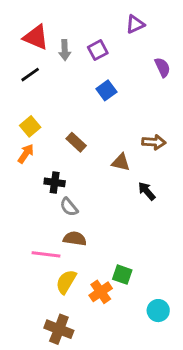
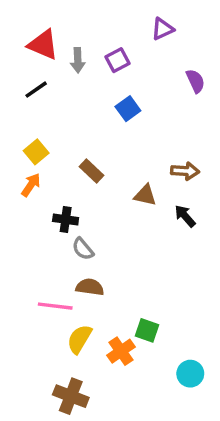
black arrow: (147, 191) -> (185, 216), moved

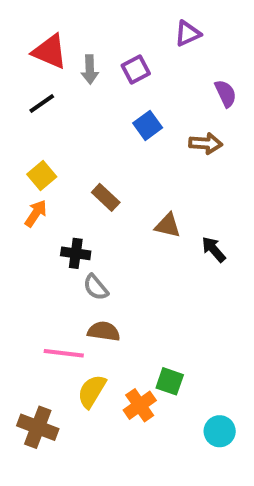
brown arrow: (185, 171) -> (206, 143), moved
brown cross: (71, 396) -> (38, 427), moved

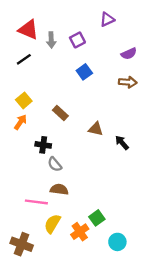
purple semicircle: (226, 93) -> (129, 54), turned 91
brown arrow: (206, 143) -> (128, 82), moved
green square: (170, 381) -> (97, 218), turned 35
cyan circle: (220, 431) -> (117, 242), moved

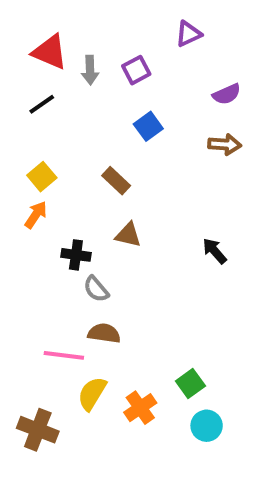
brown rectangle: (60, 113) -> (116, 181), moved
brown triangle: (96, 129) -> (128, 235), moved
green square: (97, 218) -> (190, 384), moved

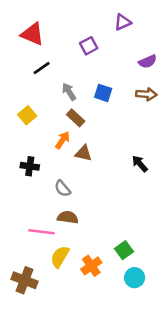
gray arrow: (90, 70) -> (69, 92), moved, turned 150
black line: (42, 104) -> (42, 68), moved
blue square: (148, 126) -> (103, 93), moved, turned -36
orange arrow: (36, 215) -> (63, 140), moved
black cross: (76, 255) -> (30, 166), moved

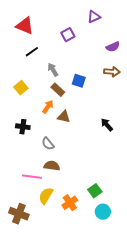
blue square: (103, 93) -> (79, 81), moved

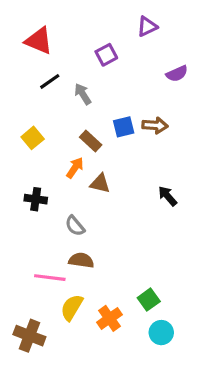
gray arrow: (53, 70) -> (83, 94), moved
brown arrow: (112, 72) -> (155, 125), moved
blue square: (79, 81) -> (124, 127), turned -32

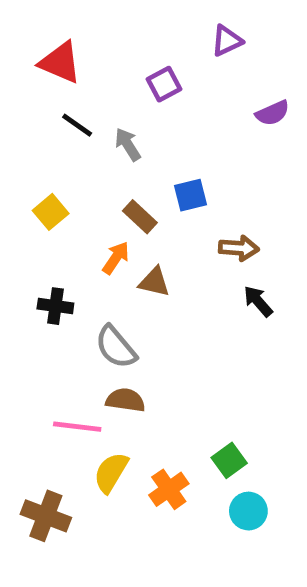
black line: (50, 81) -> (77, 125), turned 70
brown arrow: (155, 125) -> (239, 248), moved
gray semicircle: (75, 226) -> (116, 347), size x1.4

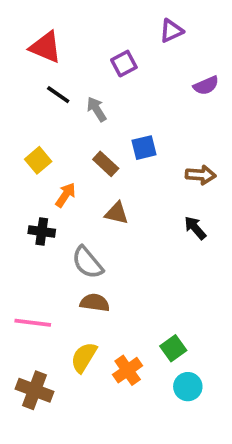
brown arrow: (239, 248) -> (201, 175), moved
orange arrow: (116, 258) -> (66, 195), moved
pink line: (77, 427) -> (33, 323), moved

